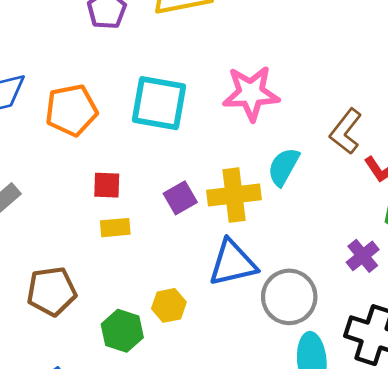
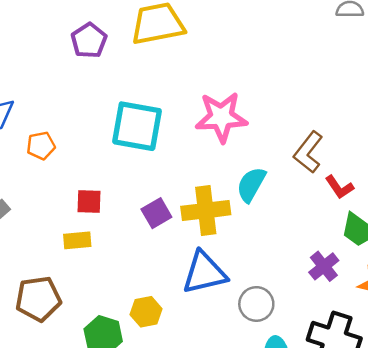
orange pentagon: (71, 110) -> (41, 146), moved, size x0.6
yellow rectangle: (115, 228) -> (77, 240), moved
gray circle: (289, 297) -> (256, 304), size x0.7

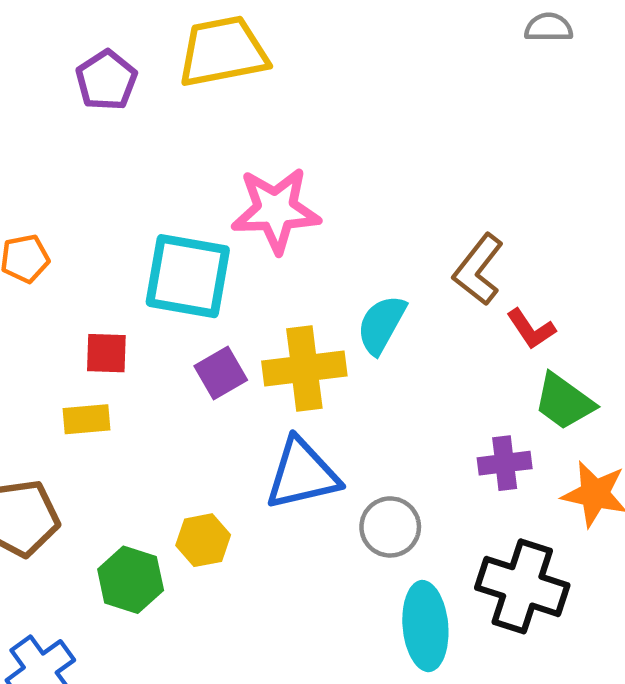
pink star: (221, 117) -> (276, 210), moved
cyan square: (137, 126) -> (188, 276), moved
purple cross: (324, 266) -> (505, 463), turned 32

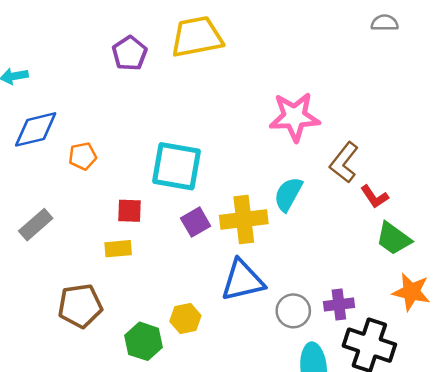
pink star: (276, 210) -> (295, 117), moved
purple cross: (505, 463) -> (339, 305), moved

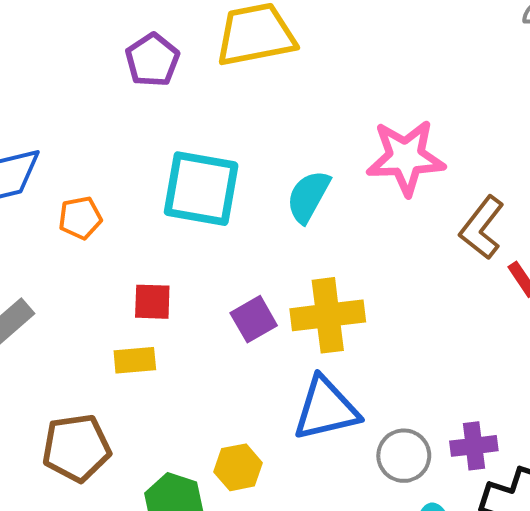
cyan square: (177, 166) -> (201, 189), moved
cyan semicircle: (288, 194) -> (308, 196), moved

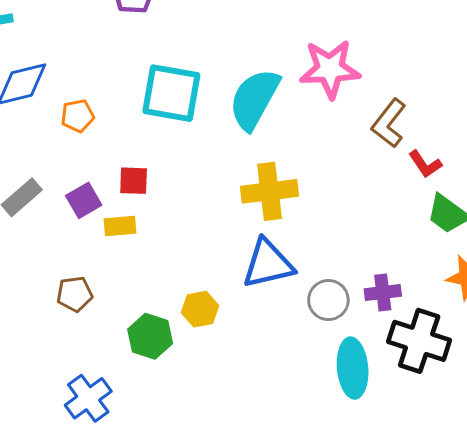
cyan semicircle: (308, 196) -> (254, 99), size x1.5
purple square: (254, 319) -> (84, 200), moved
brown pentagon: (76, 448) -> (75, 294), size x0.7

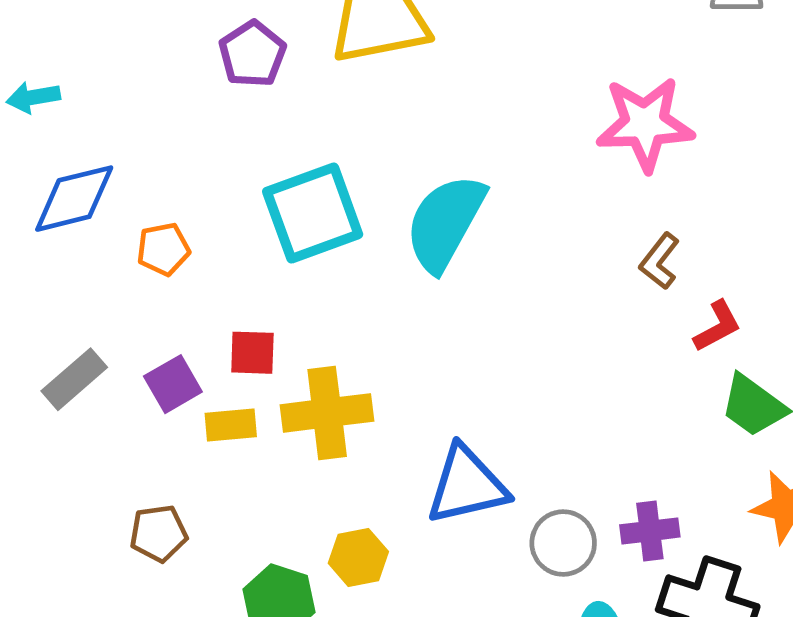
pink star: (330, 69) -> (645, 124), moved
cyan square: (171, 93) -> (313, 213), turned -30
brown L-shape: (389, 123) -> (660, 261), size x0.7
red L-shape: (425, 164) -> (717, 326), turned -84
yellow cross: (269, 191) -> (327, 413), moved

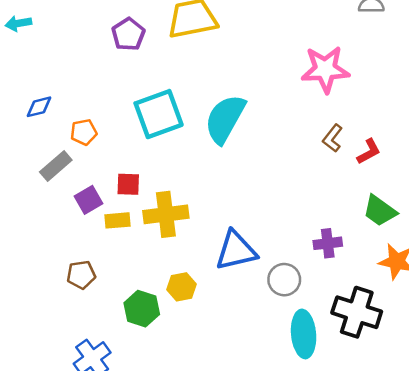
cyan arrow: (33, 97) -> (18, 23), moved
blue diamond: (74, 199) -> (39, 107), size x0.6
red L-shape: (717, 326) -> (369, 152), moved
gray rectangle: (74, 379) -> (56, 166), moved
purple cross: (650, 531) -> (328, 243), moved

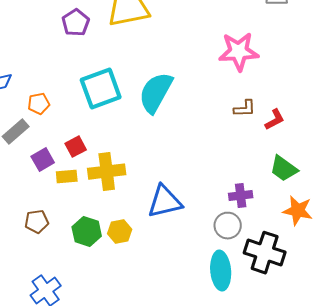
brown L-shape: (333, 138) -> (245, 109), turned -130
red square: (128, 184) -> (76, 147), turned -30
gray circle: (284, 280) -> (228, 226), moved
green hexagon: (142, 309) -> (87, 232), moved

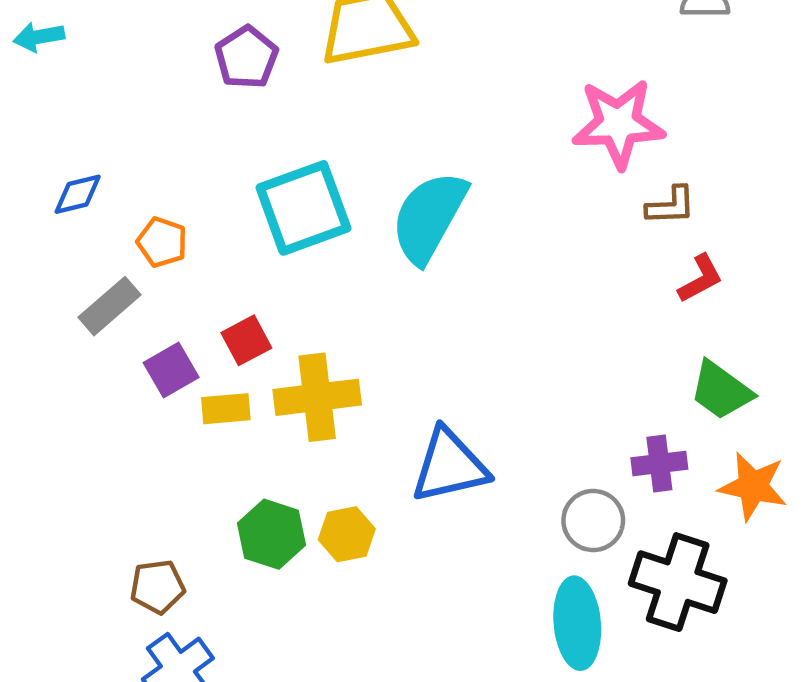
orange pentagon: (39, 104) -> (162, 242), turned 30
brown L-shape: (245, 109) -> (671, 206), moved
purple cross: (241, 196) -> (659, 463), moved
brown pentagon: (37, 222) -> (157, 587), moved

